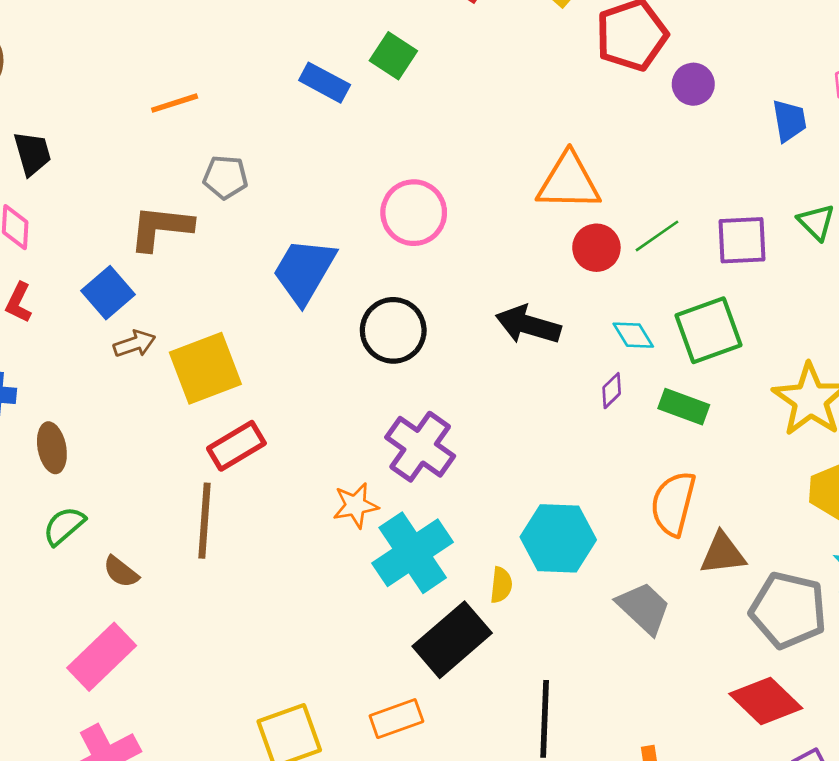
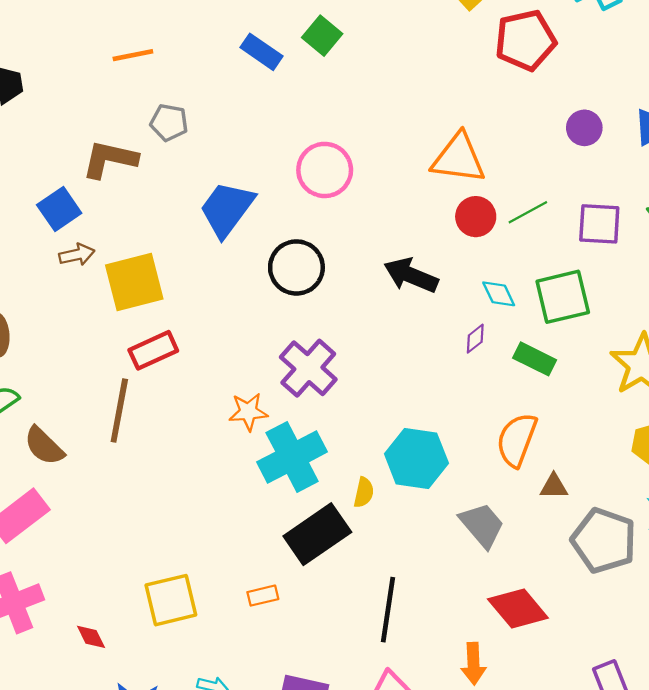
purple circle: (693, 84) -> (584, 128), moved
brown triangle: (723, 553) -> (554, 487), size x0.7
brown semicircle: (121, 572) -> (44, 446), size x1.4
red diamond: (766, 701) -> (518, 608), moved
orange rectangle: (396, 719) -> (263, 596), size x0.7

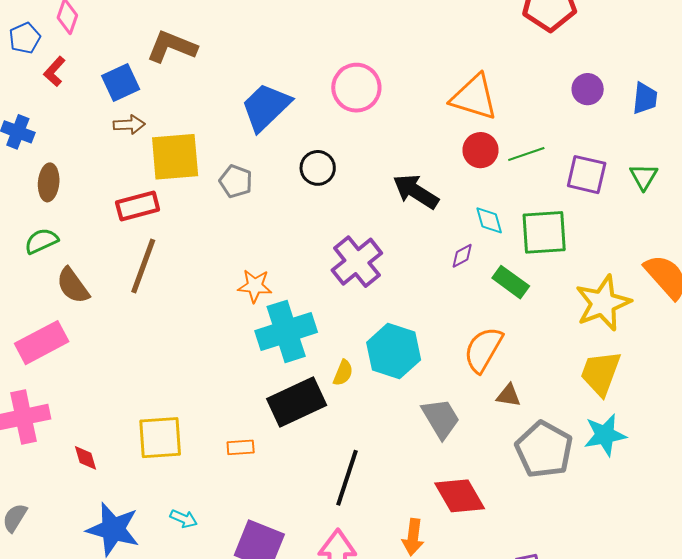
gray pentagon: (169, 122) -> (236, 181), moved
black circle: (296, 267) -> (318, 168), size x0.7
red rectangle: (153, 350) -> (138, 206), moved
purple cross: (308, 368) -> (357, 262), moved

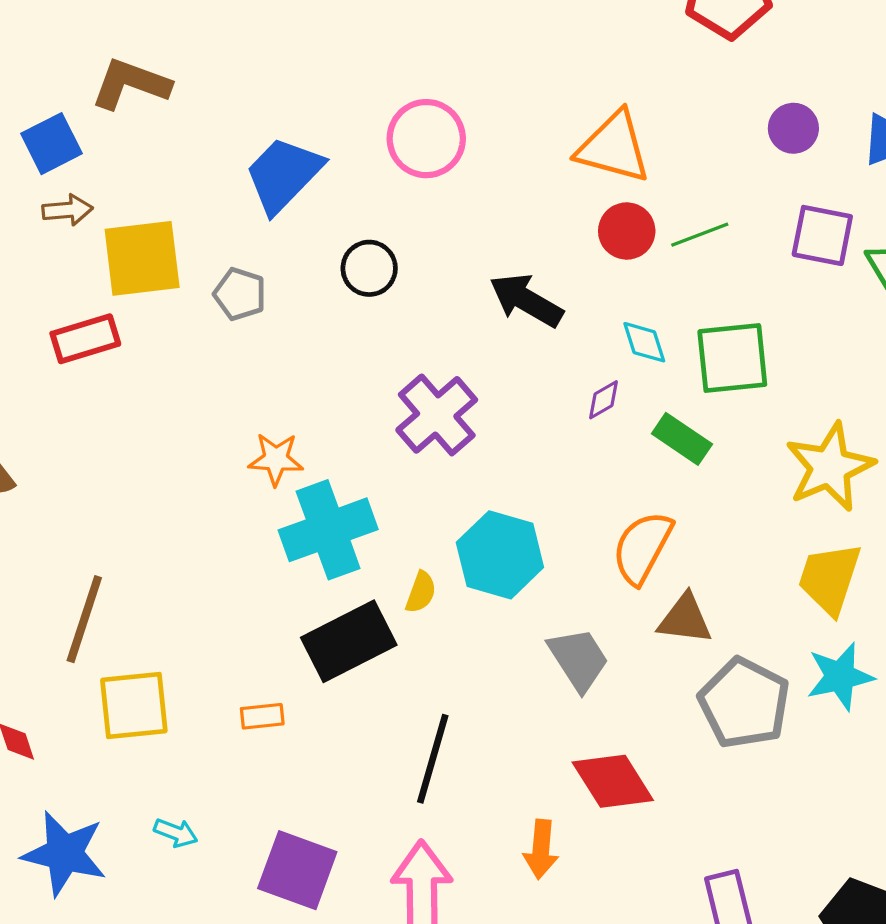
purple square: (587, 175) -> (822, 235), moved
brown line: (143, 266) -> (84, 619), moved
brown triangle: (509, 395) -> (685, 619), size x1.4

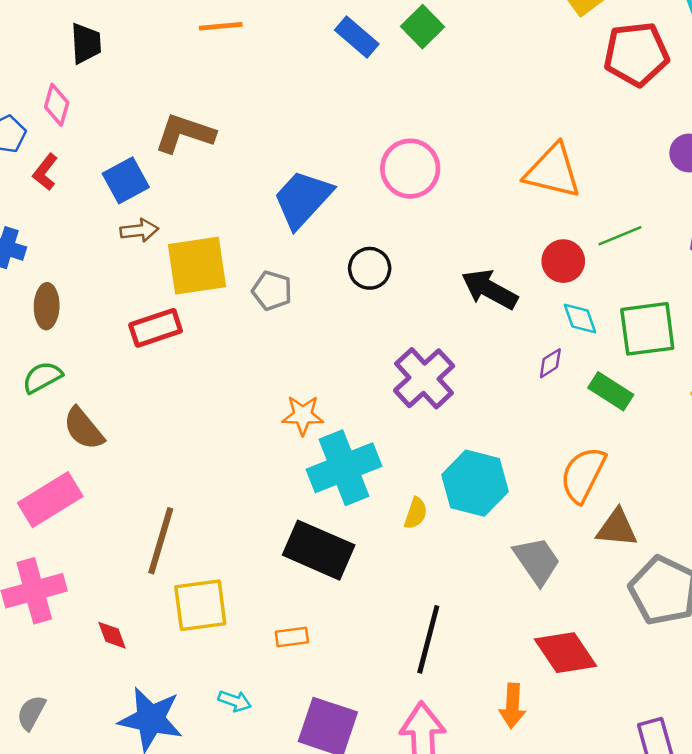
red circle: (627, 231) -> (563, 261), moved
black rectangle: (349, 641) -> (319, 550), moved, turned 52
orange rectangle: (262, 716) -> (292, 637), moved

